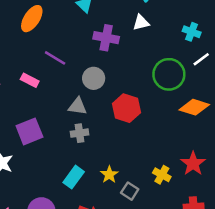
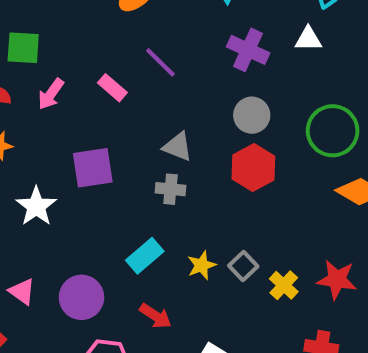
gray circle: (94, 78) -> (252, 115), moved
red star: (193, 164) -> (337, 280), turned 30
gray square: (130, 191) -> (243, 266), moved

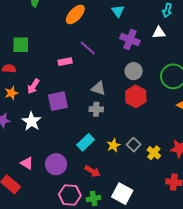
pink rectangle: (112, 88) -> (65, 62), turned -48
pink arrow: (51, 94) -> (33, 86), moved

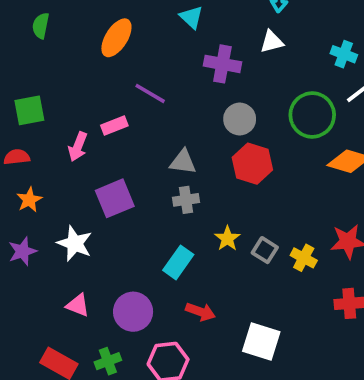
pink arrow: (33, 86) -> (78, 147), moved
yellow star: (113, 145) -> (227, 238), moved
pink triangle: (27, 163) -> (78, 305), moved
green cross: (94, 199) -> (108, 361), moved

